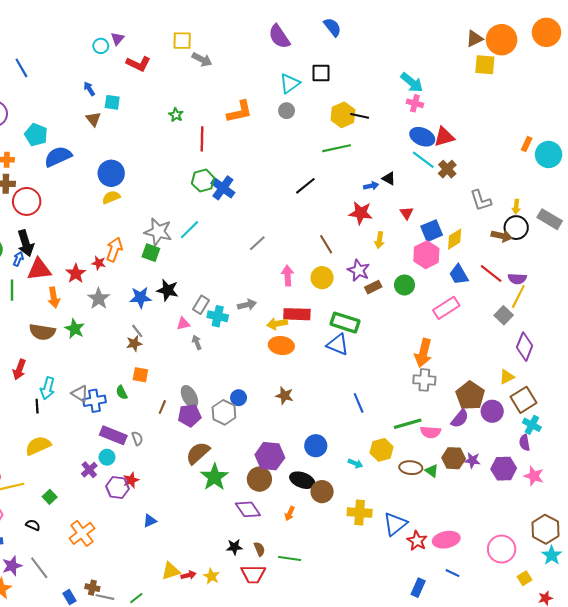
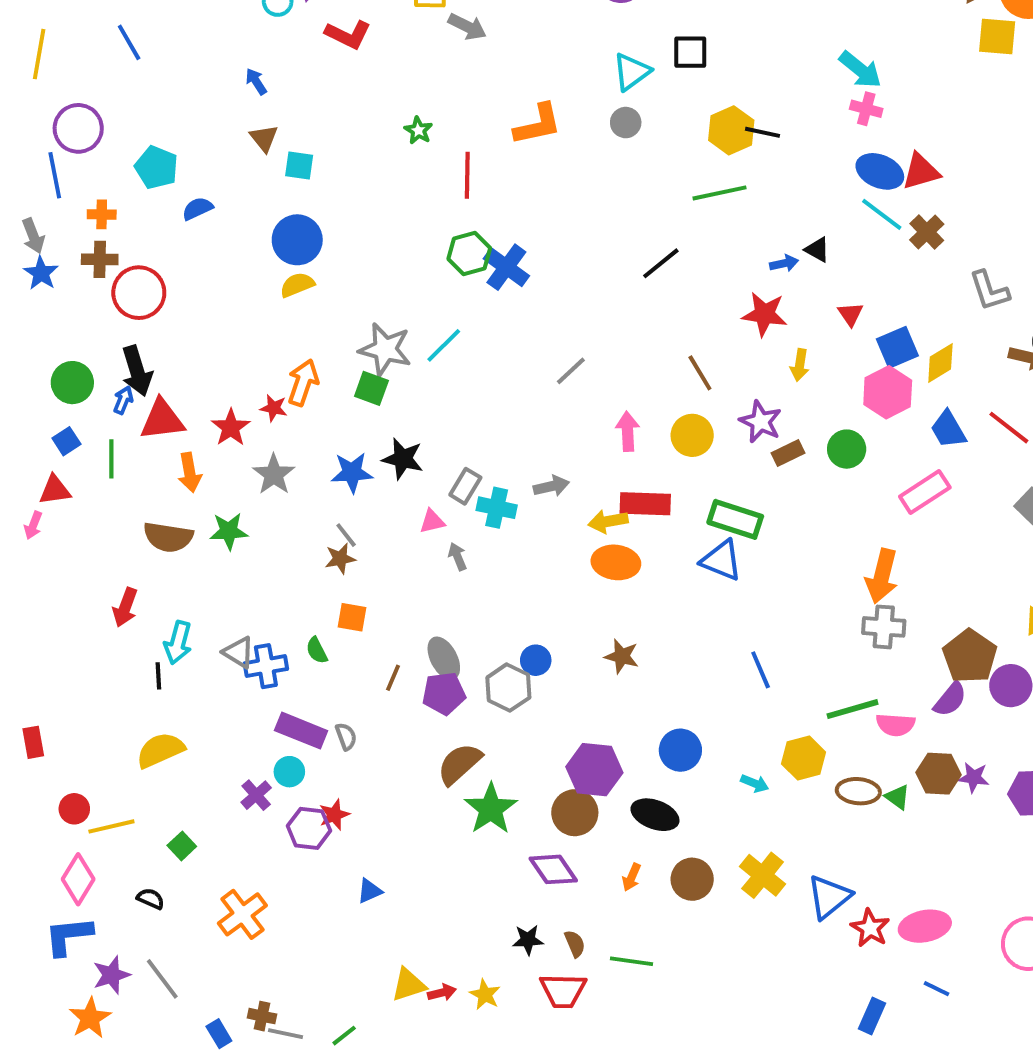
cyan square: (112, 102) -> (299, 166), moved
blue semicircle: (58, 157) -> (197, 209), size x0.6
green star: (75, 329) -> (229, 531), turned -30
brown circle: (322, 492) -> (692, 879), moved
yellow cross: (360, 513) -> (763, 875), turned 35

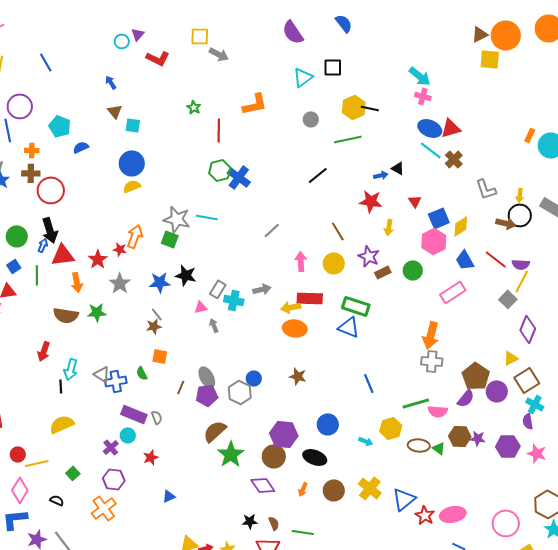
gray circle: (626, 123) -> (311, 119), moved
cyan line: (444, 345) -> (207, 217), turned 55
purple hexagon: (309, 828) -> (114, 479), moved

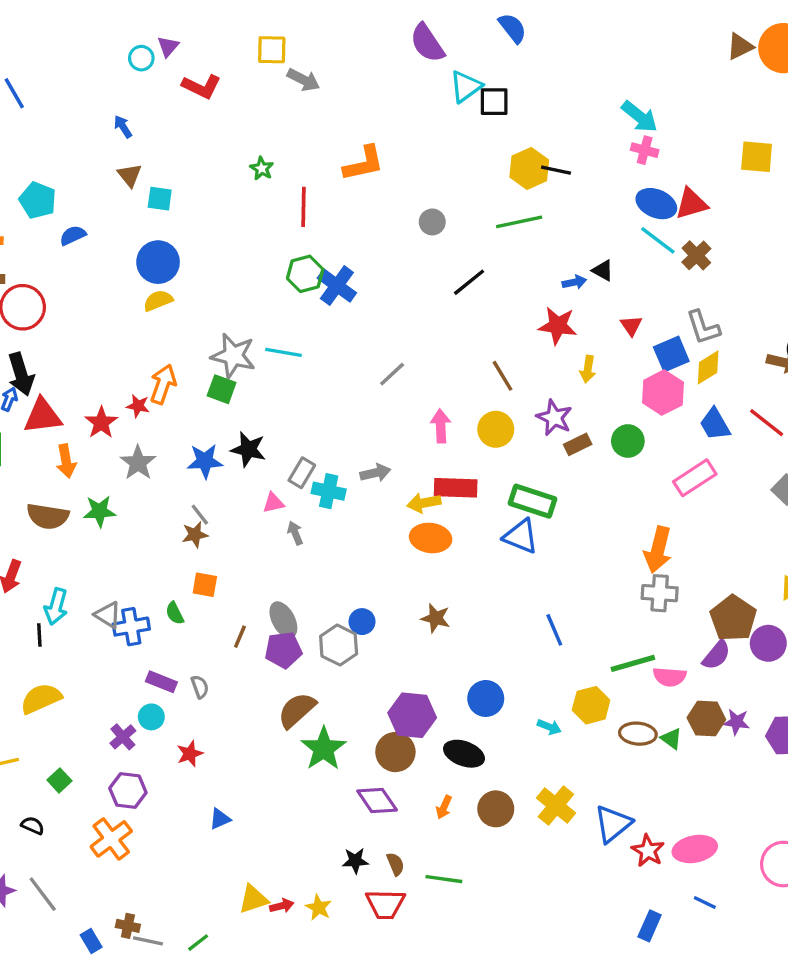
yellow square: (490, 59) -> (757, 157), moved
cyan triangle: (303, 77) -> (466, 87), moved
gray circle: (311, 119) -> (432, 222), moved
gray L-shape: (486, 189) -> (703, 327), moved
purple rectangle: (134, 414) -> (161, 682), size x0.7

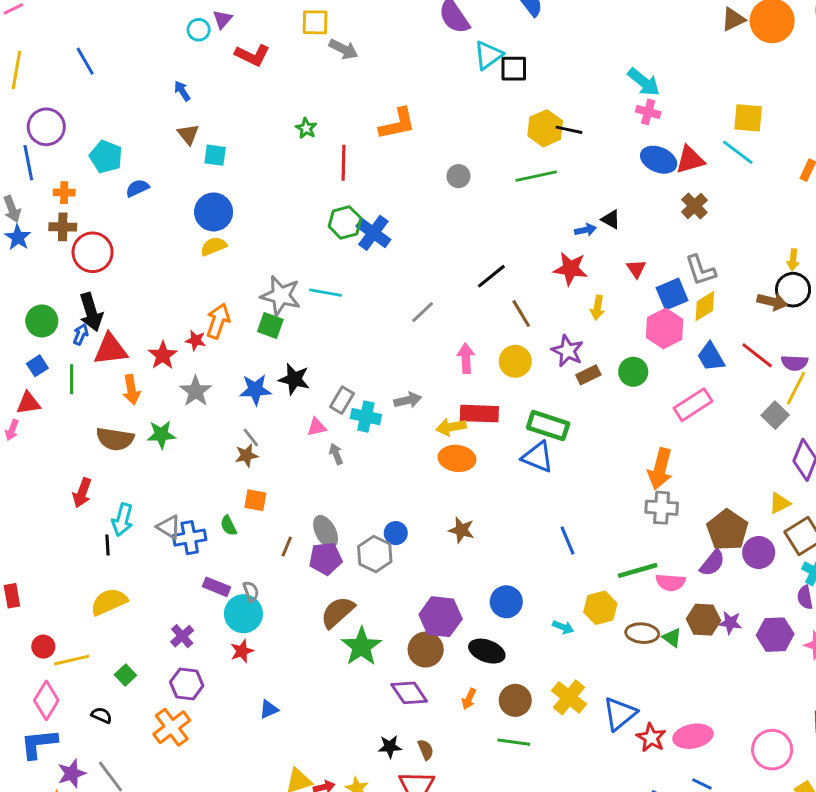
cyan line: (658, 240) -> (738, 152), moved
black line: (469, 282) -> (491, 276), moved
cyan circle: (151, 717) -> (243, 614), moved, size x1.6
green line: (444, 879) -> (514, 742), moved

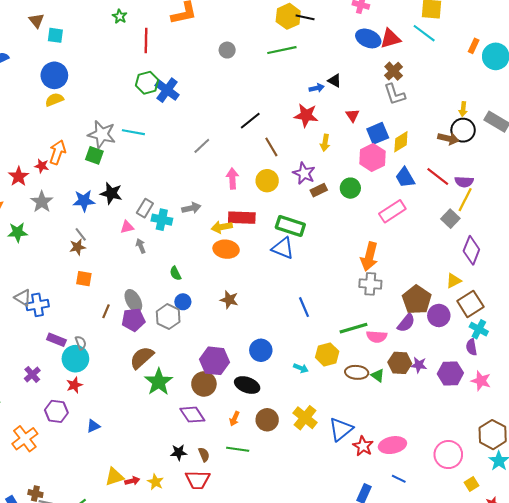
gray L-shape: (700, 270) -> (395, 94), moved
green semicircle: (228, 526) -> (175, 273), moved
purple hexagon: (187, 684) -> (56, 411), moved
green line: (514, 742) -> (238, 449), moved

